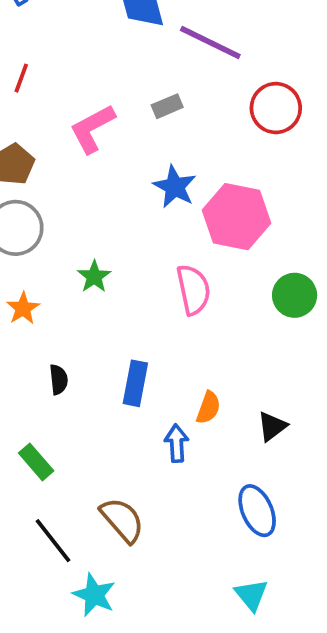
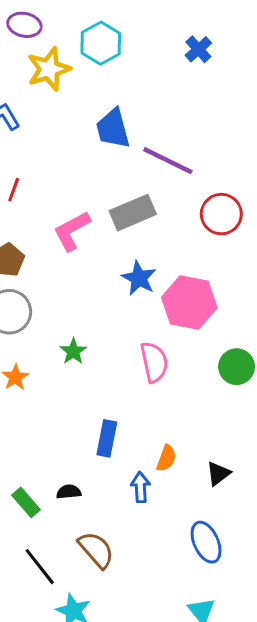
gray rectangle: (167, 106) -> (133, 213), size x1.8
black semicircle: (59, 380) -> (69, 492), moved, turned -90

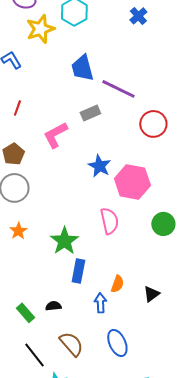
gray rectangle: (133, 213) -> (90, 113), moved, size x0.7
green star: (73, 351) -> (64, 241), moved, size x1.6
blue ellipse: (206, 542) -> (117, 343), moved

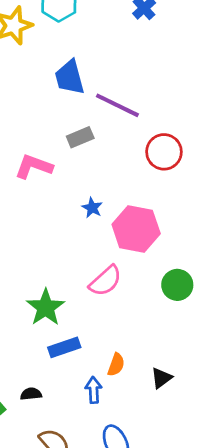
pink L-shape: (55, 135) -> (34, 166), turned 48
blue star: (99, 166) -> (92, 208), size x0.7
pink semicircle: (109, 221) -> (105, 281), turned 60
blue rectangle: (78, 271) -> (64, 347), turned 60

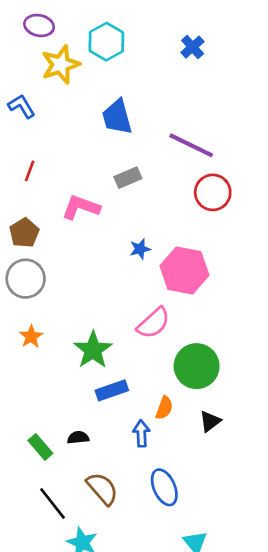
purple line: (117, 105) -> (191, 145), moved
blue star: (92, 208) -> (140, 249), turned 30
green circle: (177, 285) -> (197, 366), moved, size x1.4

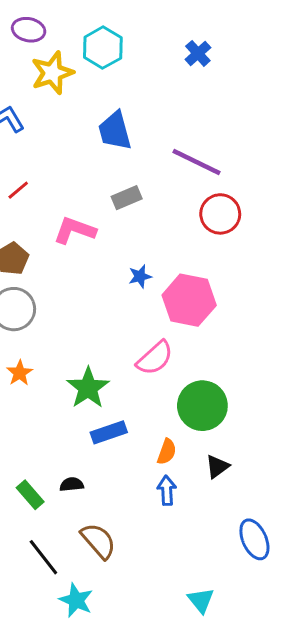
red line: (30, 171) -> (18, 190), turned 30
blue arrow: (141, 433) -> (167, 490), moved
blue ellipse: (164, 487) -> (254, 539), moved

